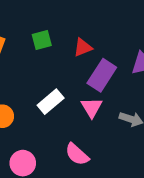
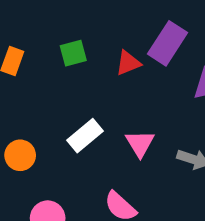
purple rectangle: (102, 75) -> (167, 43), moved

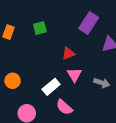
red triangle: (128, 63) -> (68, 53), moved
white rectangle: (85, 136) -> (51, 87), moved

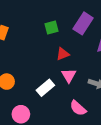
green square: (40, 28) -> (51, 28), moved
pink semicircle: (64, 107) -> (78, 108), moved

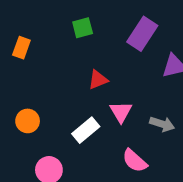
green square: (51, 28) -> (83, 28), moved
red triangle: (63, 54) -> (98, 80), moved

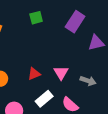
red triangle: (98, 80) -> (34, 74), moved
white rectangle: (86, 130) -> (44, 99), moved

